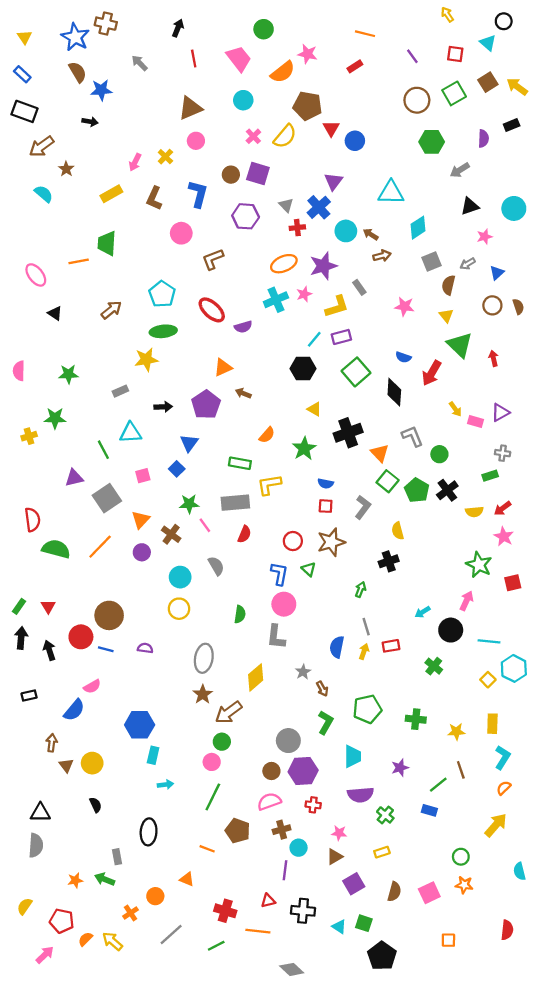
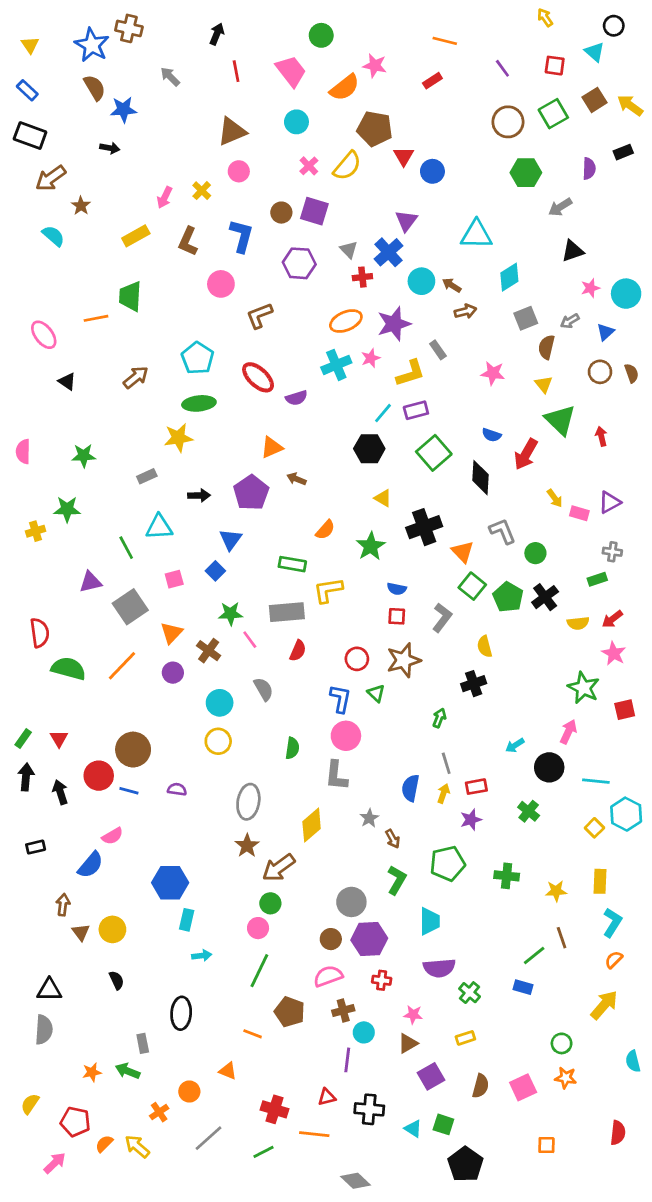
cyan circle: (514, 208) -> (626, 294), moved
purple star: (400, 768) -> (471, 820), moved

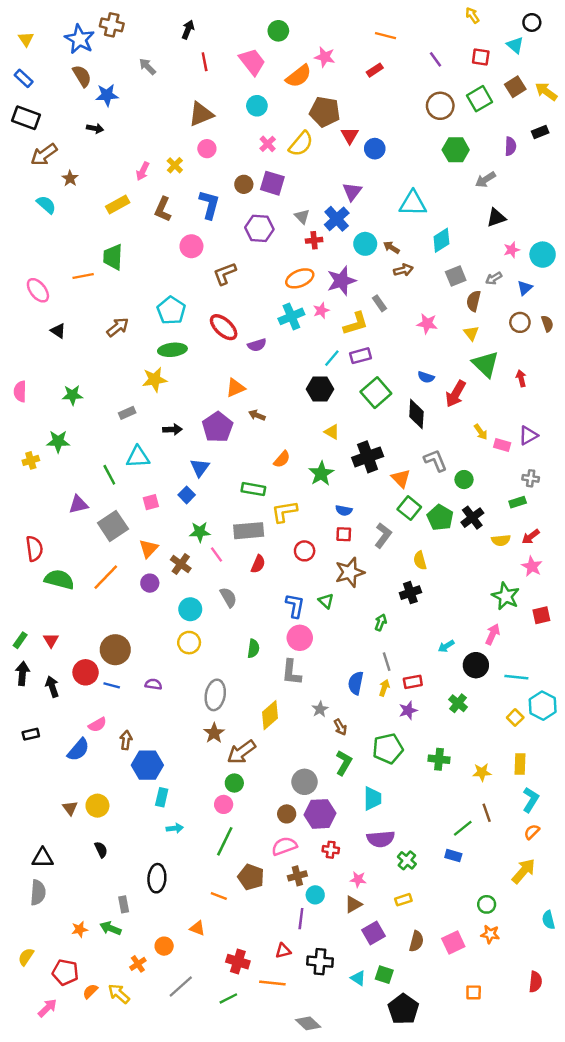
red circle: (357, 659) -> (305, 551), moved
brown arrow: (63, 905) -> (126, 740), moved

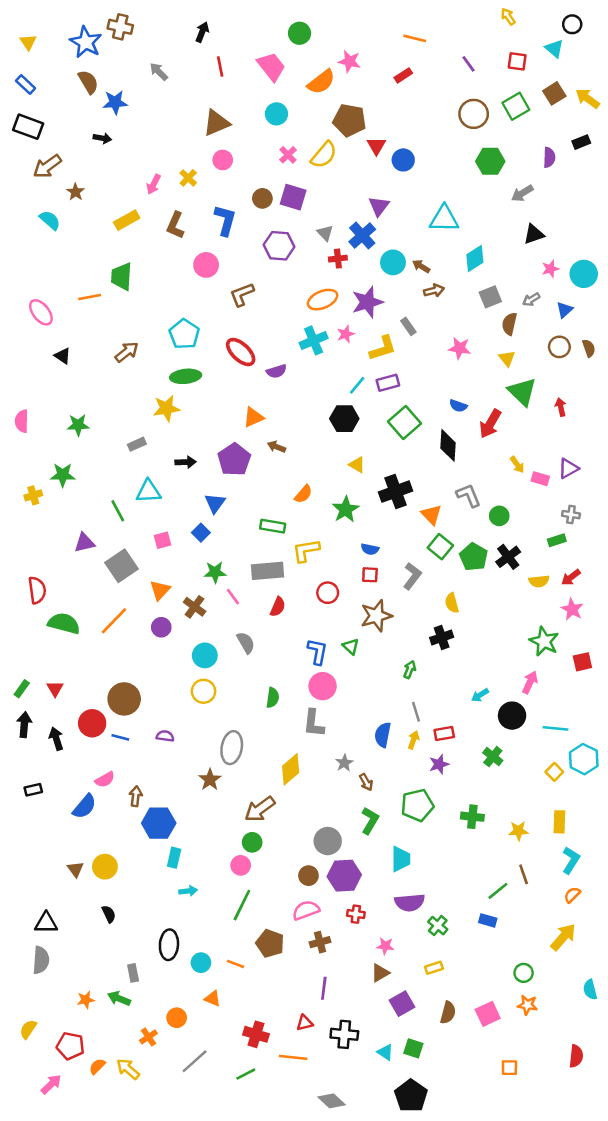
brown star: (214, 733) -> (210, 780), moved
cyan circle: (315, 895) -> (201, 963), moved
black pentagon: (403, 1009) -> (411, 1096), moved

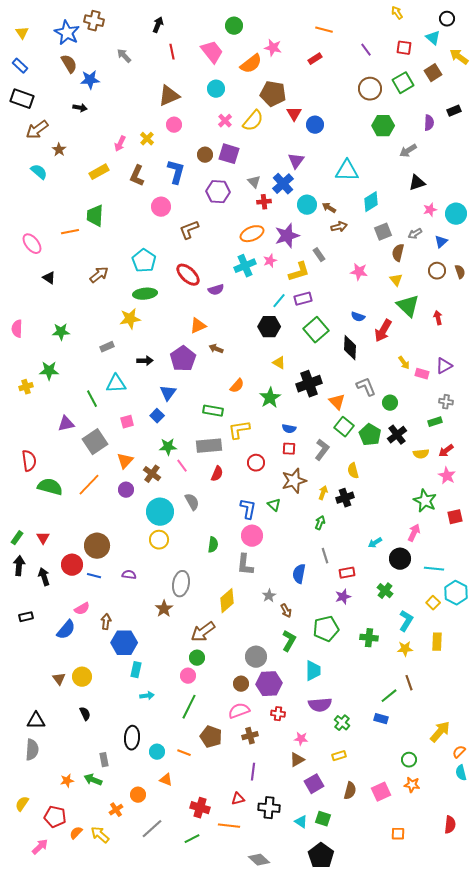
yellow arrow: (588, 99) -> (459, 57), moved
cyan circle: (205, 655) -> (160, 512), size x1.4
yellow arrow: (413, 740) -> (323, 493), moved
cyan L-shape: (571, 860) -> (406, 621), moved
orange semicircle: (572, 895) -> (459, 752), moved

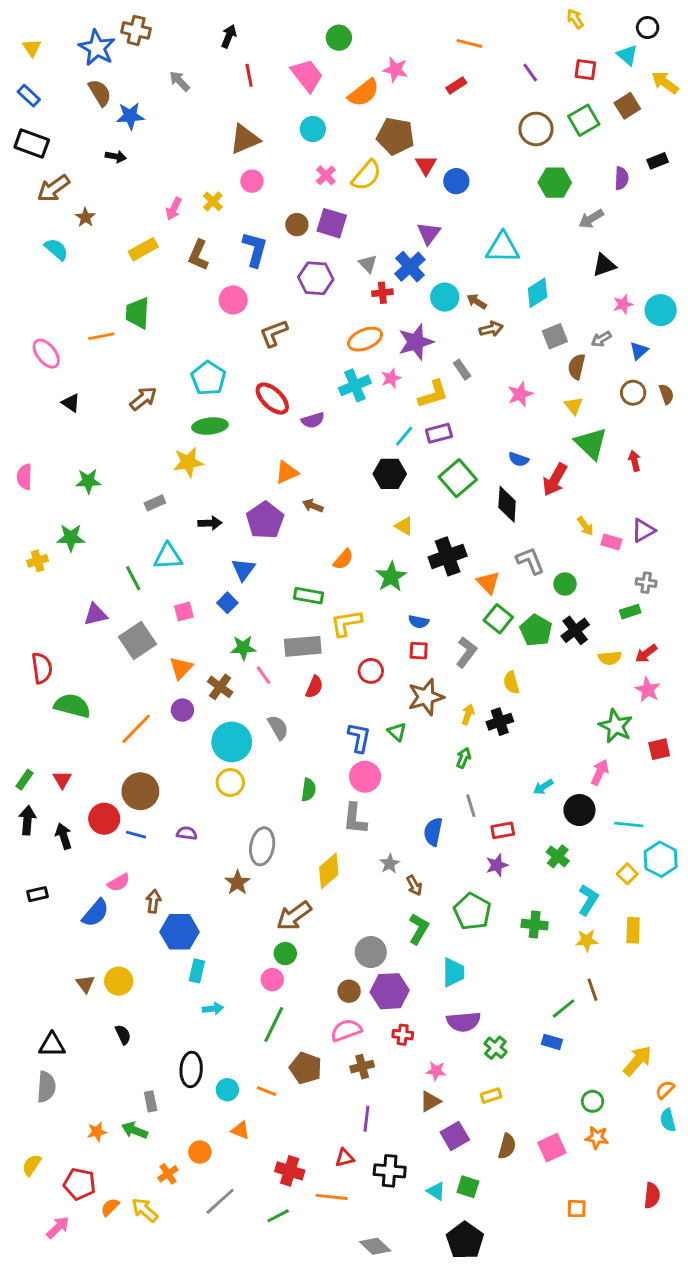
pink star: (359, 272) -> (520, 394), turned -30
orange line: (89, 485) -> (136, 729), moved
green pentagon: (326, 629) -> (472, 911), turned -30

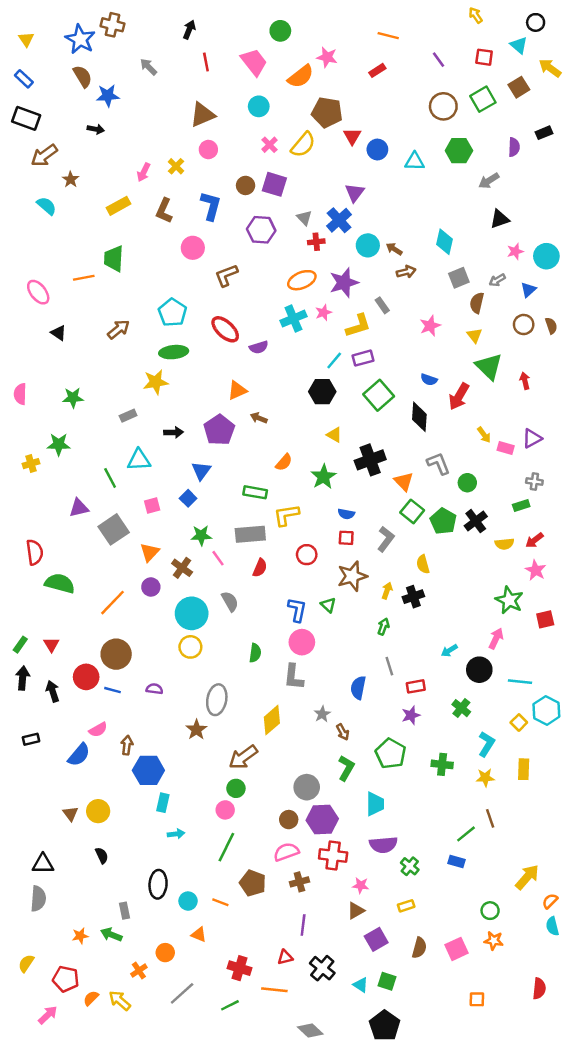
cyan triangle: (503, 248) -> (415, 161), moved, size x0.7
cyan diamond: (537, 293) -> (445, 242), turned -45
red cross: (403, 1035) -> (333, 855), size x1.6
black cross: (390, 1171) -> (322, 968), turned 35

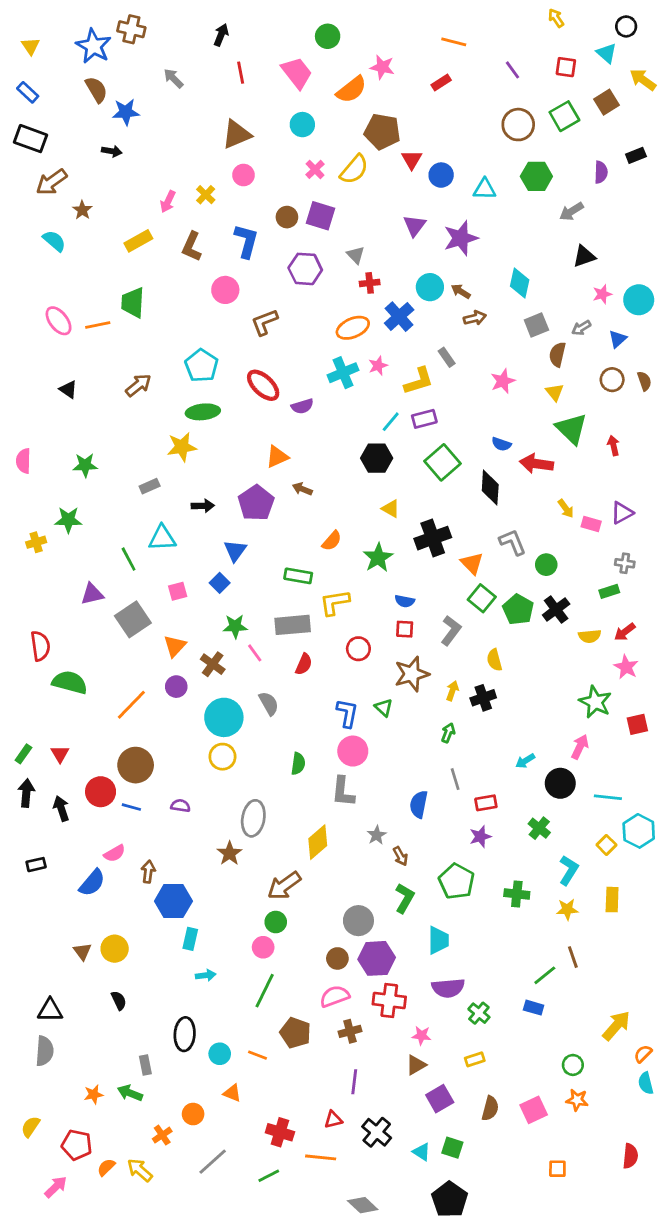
blue cross: (339, 220) -> (399, 317), moved
purple star: (344, 283) -> (461, 238), moved
pink ellipse: (38, 292) -> (59, 321), moved
red arrow: (459, 396) -> (536, 464), turned 68

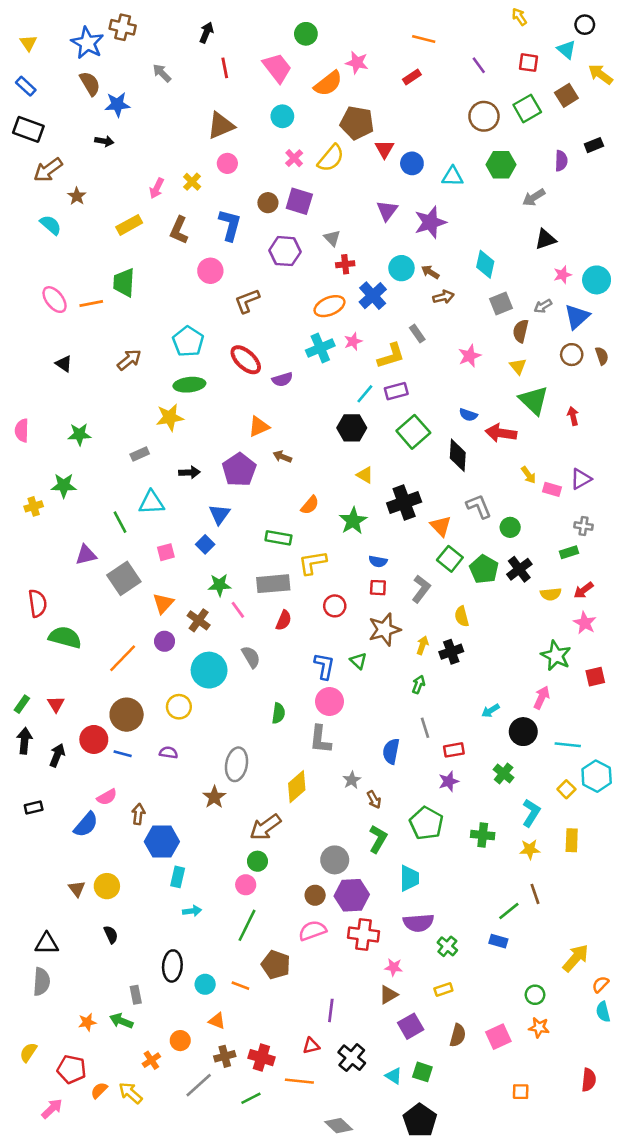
blue triangle: (618, 339) -> (577, 317), size x1.5
yellow circle: (222, 757) -> (179, 707), moved
black arrow: (61, 809) -> (57, 755), turned 40
brown cross: (350, 1031) -> (225, 1056), moved

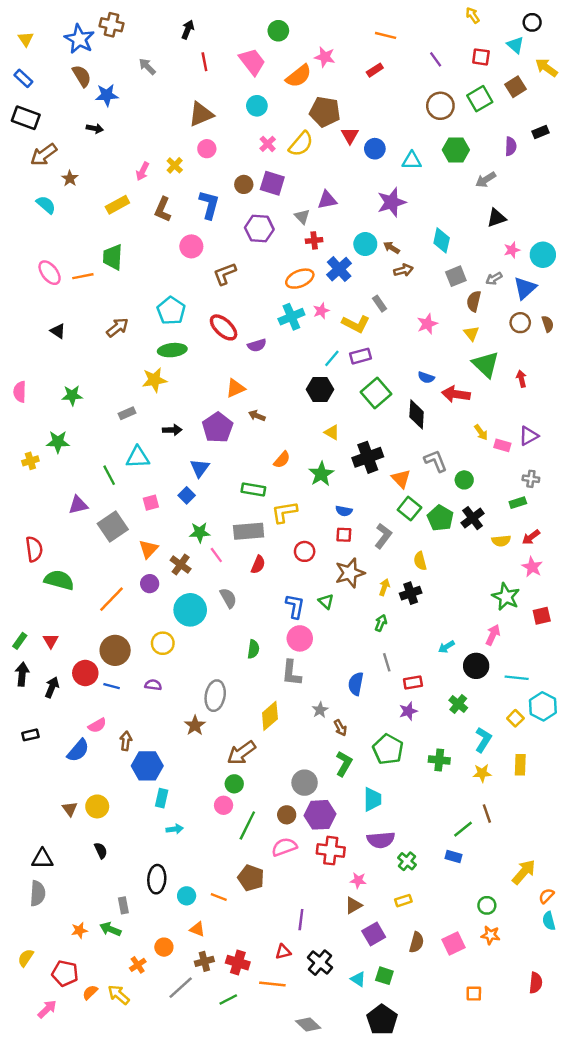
purple triangle: (387, 211) -> (327, 200), moved, turned 42
yellow L-shape: (391, 356) -> (356, 324), turned 44
green line: (247, 925) -> (247, 826), moved

